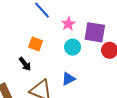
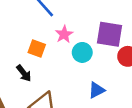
pink star: (68, 24) -> (64, 34), moved
blue triangle: (68, 79) -> (97, 90), moved

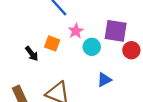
black arrow: (24, 73) -> (32, 54), moved

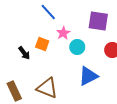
purple square: (116, 31) -> (98, 21), moved
blue triangle: (104, 80) -> (88, 76), size x1.5

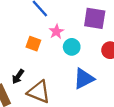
black arrow: (24, 53) -> (18, 76), moved, turned 72

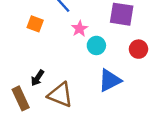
orange square: (33, 44) -> (35, 24), moved

